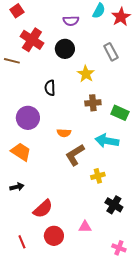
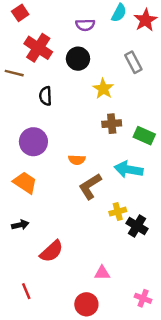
black semicircle: (50, 88) -> (45, 96), moved
black cross: (114, 205) -> (137, 226), moved
red circle: (54, 236) -> (86, 304), moved

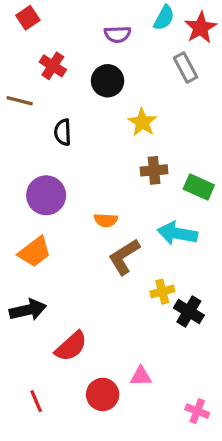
red cross: (38, 48) -> (53, 66), size x0.7
gray rectangle: (133, 62) -> (186, 68), moved
orange trapezoid: (25, 183) -> (35, 252), turned 110
black arrow: (20, 225) -> (28, 310), size x1.5
red circle: (86, 304) -> (103, 394), moved

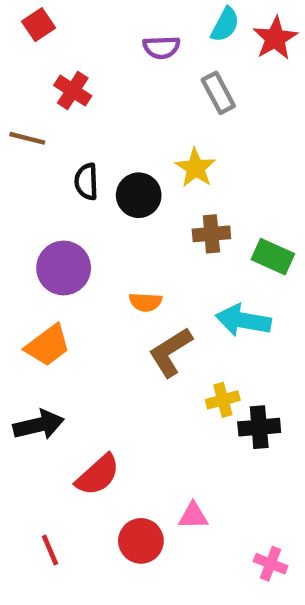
gray rectangle: (186, 68) -> (218, 93), moved
black circle: (108, 81) -> (139, 195), moved
black cross: (189, 311) -> (259, 427), turned -36

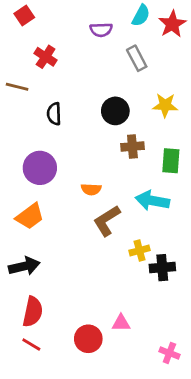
yellow star: (196, 168) -> (165, 105), moved, turned -30
black circle: (139, 195) -> (115, 111), moved
green rectangle: (273, 257) -> (171, 161), turned 70
red semicircle: (98, 475) -> (33, 312), moved, turned -36
red line: (50, 550) -> (31, 344), turned -36

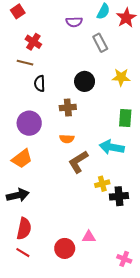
brown line: (17, 87) -> (25, 63), moved
brown cross: (132, 147) -> (68, 107), moved

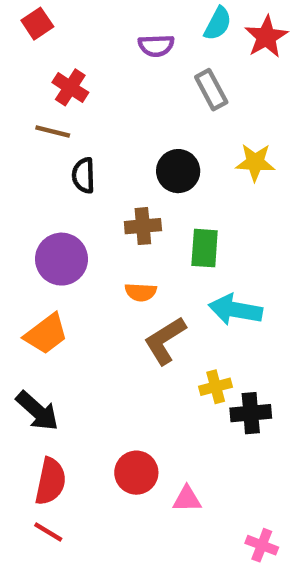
green rectangle: (125, 118) -> (205, 248), moved
black arrow: (18, 195) -> (37, 411), turned 55
red circle: (65, 248) -> (136, 473), moved

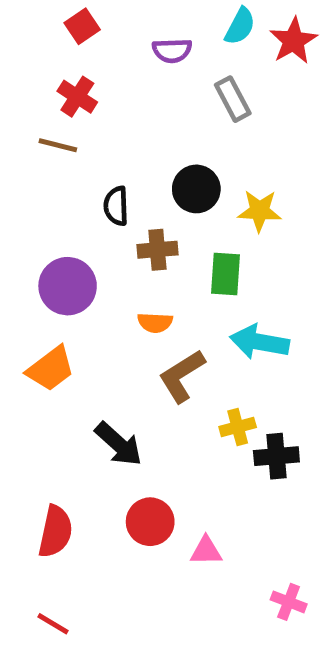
red square: (37, 24) -> (82, 26), moved
yellow star: (255, 162) -> (259, 211), moved
black semicircle: (84, 175) -> (116, 206), moved
black arrow: (37, 411) -> (119, 444), moved
red line: (48, 532) -> (53, 624), moved

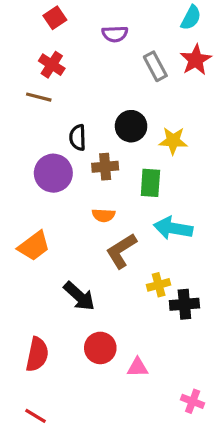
cyan semicircle: (240, 26) -> (191, 18), moved
red star: (293, 41) -> (196, 60), moved
purple circle: (68, 286) -> (53, 173), moved

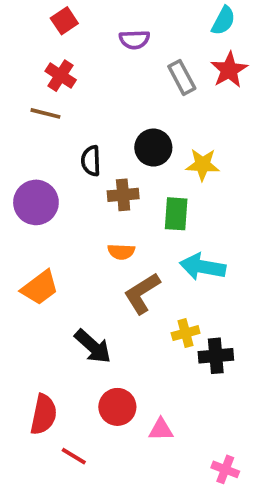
purple circle: (53, 173) -> (36, 202), moved
red line: (36, 416) -> (74, 456), moved

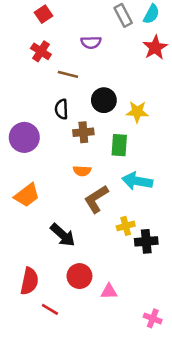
purple semicircle: (134, 40) -> (91, 42), moved
gray rectangle: (182, 77) -> (123, 15), moved
brown line: (45, 113) -> (68, 74), moved

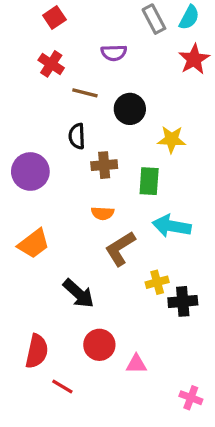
black circle: (104, 100) -> (130, 109), moved

